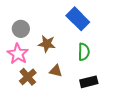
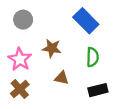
gray circle: (21, 29) -> (23, 20), moved
brown cross: (28, 77) -> (20, 89), moved

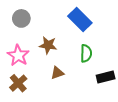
brown triangle: (62, 78) -> (57, 73), turned -32
black rectangle: (98, 90) -> (106, 77), moved

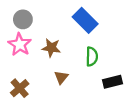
pink star: (18, 55) -> (20, 45), moved
brown triangle: (57, 73) -> (61, 77), turned -32

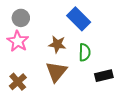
brown star: (51, 48) -> (57, 44), moved
brown triangle: (61, 77) -> (56, 72), size x1.6

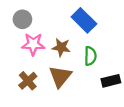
pink star: (18, 41) -> (33, 44), moved, turned -30
brown cross: (18, 82) -> (28, 81), moved

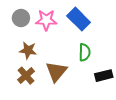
pink star: (33, 44) -> (46, 20), moved
brown star: (61, 47) -> (28, 50), moved

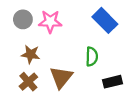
blue rectangle: (79, 19) -> (105, 20), moved

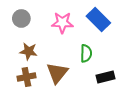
pink star: (50, 22) -> (62, 23), moved
brown cross: (28, 82) -> (26, 77), turned 30

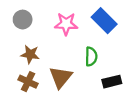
brown cross: (26, 77) -> (28, 82), turned 36

